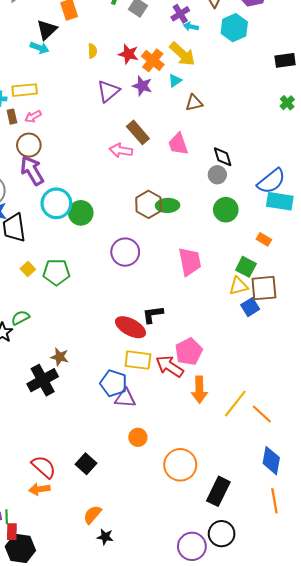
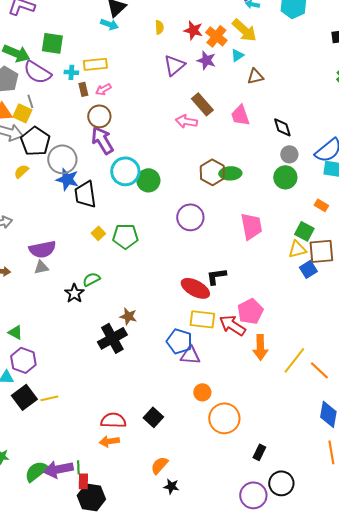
gray circle: (217, 175) -> (289, 154), moved
orange circle: (180, 465) -> (224, 418), moved
red semicircle: (44, 467) -> (113, 420), turned -40
black rectangle: (218, 491) -> (259, 452), moved, size x0.6

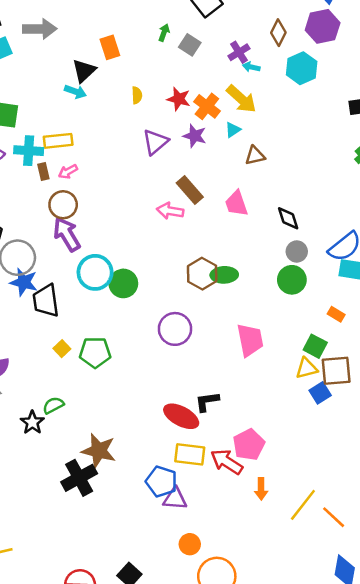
cyan cross: (71, 72) -> (29, 151), size x1.6
brown star: (128, 316) -> (99, 451), size x1.6
orange arrow: (260, 347) -> (261, 489), size x0.7

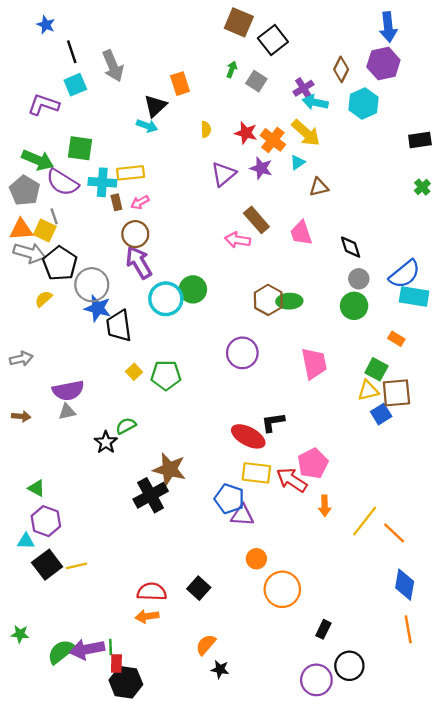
gray arrow: (40, 29) -> (113, 66), turned 68
cyan arrow: (251, 67) -> (315, 102), size x1.5
green circle: (123, 283) -> (193, 289), moved

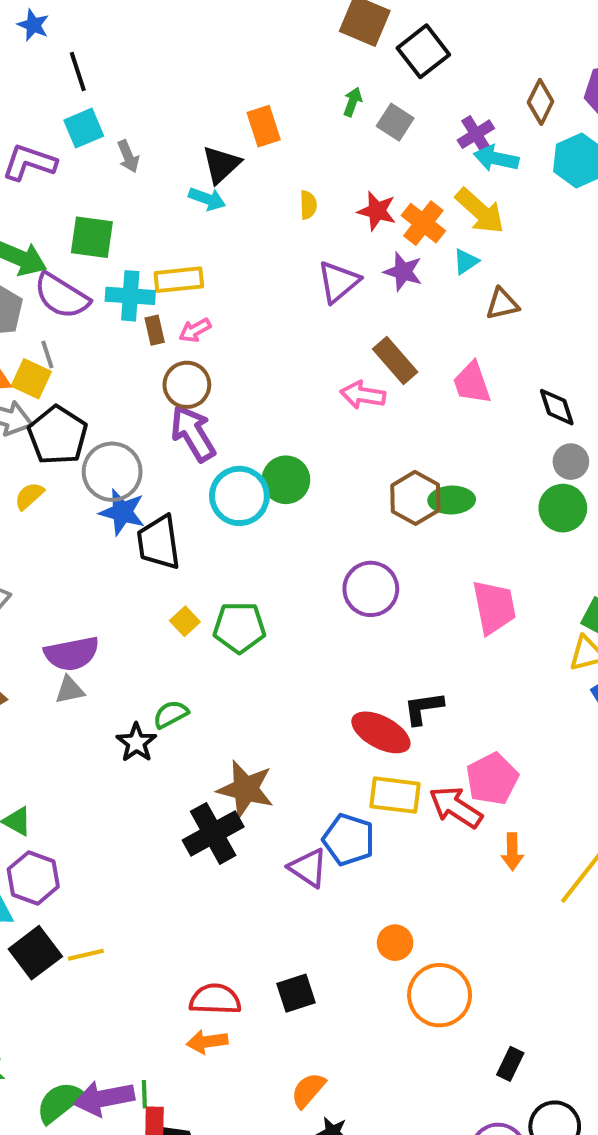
gray arrow: (113, 66) -> (128, 156), moved, size x0.6
purple triangle: (242, 515) -> (308, 868), moved, turned 30
black square: (199, 588) -> (296, 993), turned 30

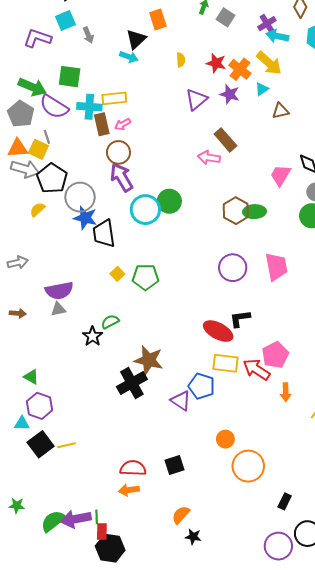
brown rectangle: (155, 330) -> (102, 124), size x1.5
pink trapezoid: (472, 383) -> (280, 175), moved, turned 50
purple circle: (371, 589) -> (233, 268), moved

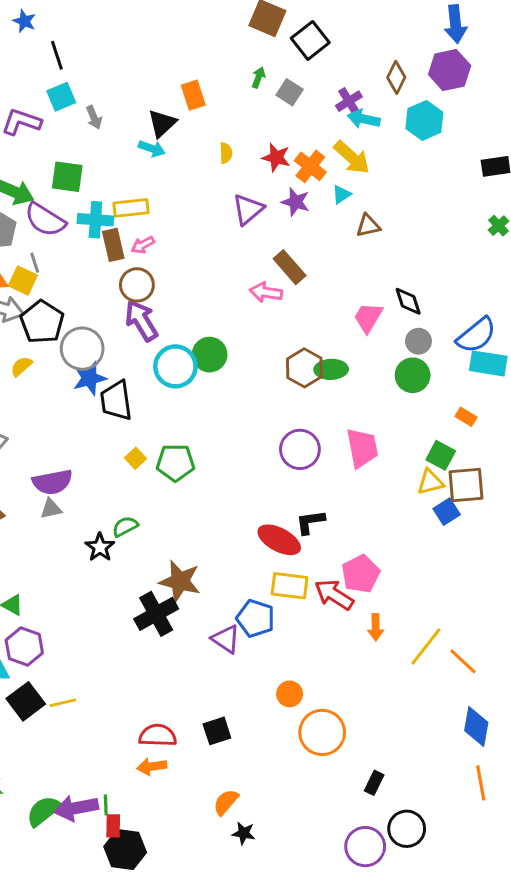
blue star: (85, 218) -> (90, 378), turned -30

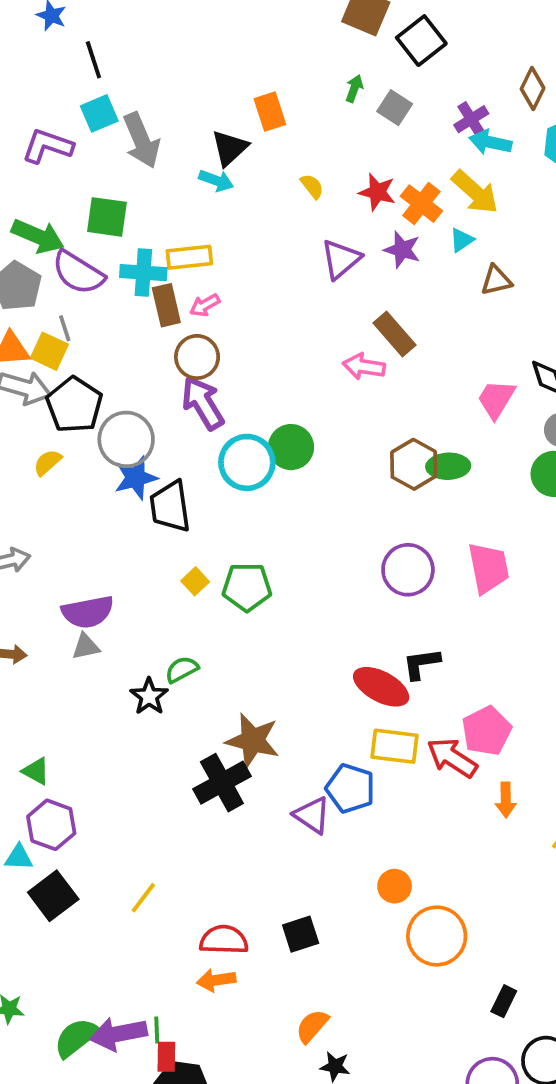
gray arrow: (94, 117) -> (141, 140), size x1.8
yellow semicircle: (226, 153) -> (312, 186), turned -36
yellow line: (63, 703) -> (143, 898), moved, turned -40

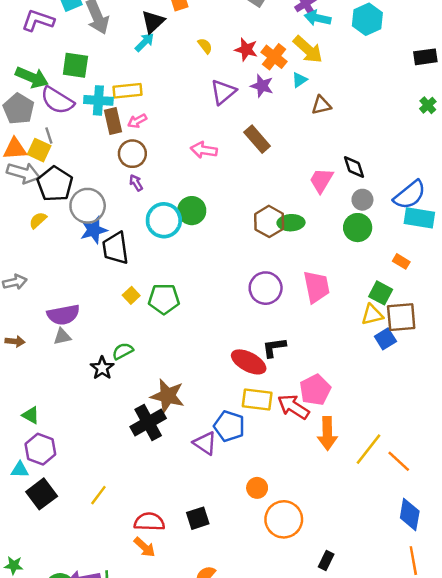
cyan arrow: (216, 181) -> (144, 42), turned -65
pink arrow: (364, 367) -> (204, 150), moved
purple arrow: (203, 403) -> (136, 183), size x0.5
orange arrow: (506, 800) -> (327, 433), size x1.5
orange arrow: (216, 980) -> (144, 547), turned -130

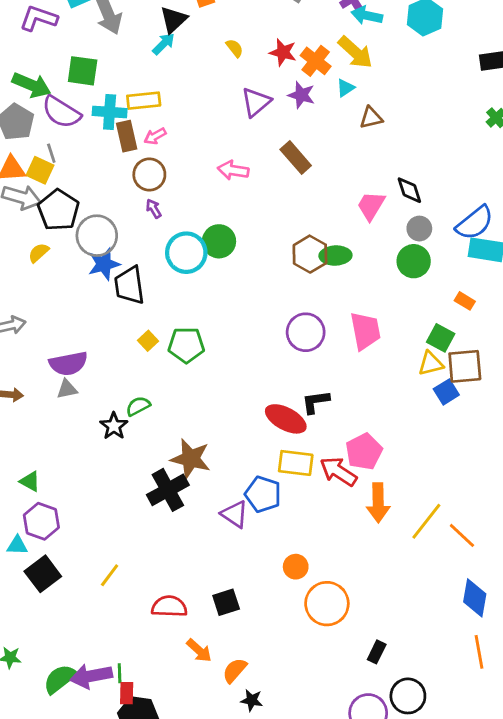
orange arrow: (144, 547) -> (199, 650), moved

